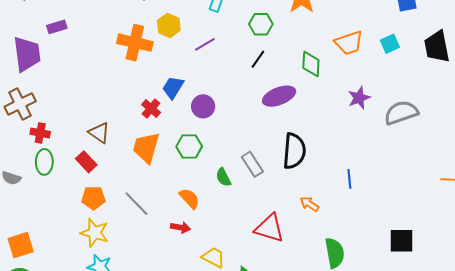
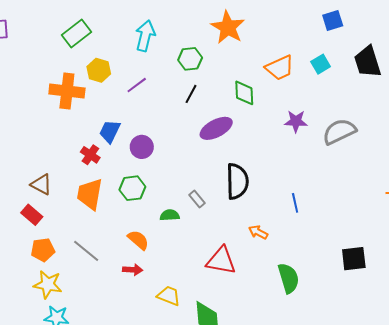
purple star: (359, 98) -> (296, 121), turned 30
gray rectangle: (252, 164) -> (197, 199), size x0.7
green semicircle: (223, 177) -> (170, 215), turned 120

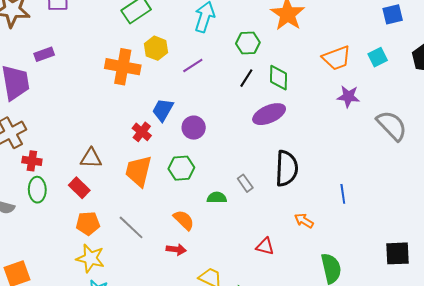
green diamond: (244, 93) -> (278, 78), moved
purple star: (296, 121) -> (348, 96), moved
gray semicircle: (339, 131) -> (392, 126), turned 68
brown triangle: (41, 185) -> (91, 158), turned -30
red triangle: (221, 261) -> (265, 246), size x0.6

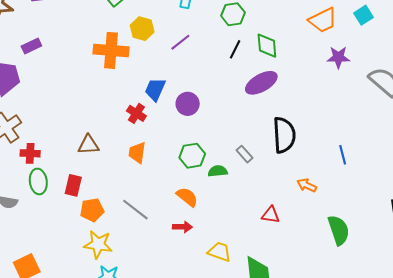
green hexagon: (181, 168) -> (192, 156), moved
orange trapezoid: (139, 171) -> (137, 153), size x0.7
red rectangle: (79, 188) -> (73, 185), moved, turned 65

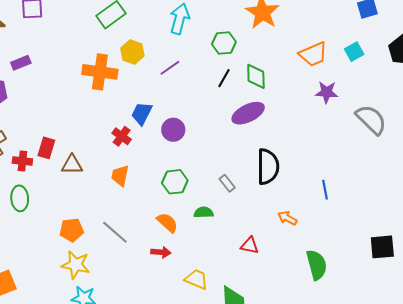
red cross: (30, 153) -> (22, 161), moved
green semicircle: (218, 171) -> (204, 212), moved
red rectangle: (73, 185) -> (46, 148), moved

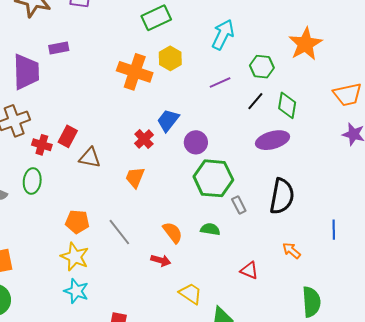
purple line: (170, 68) -> (220, 82), moved
green hexagon: (175, 182) -> (213, 178), moved, size x1.5

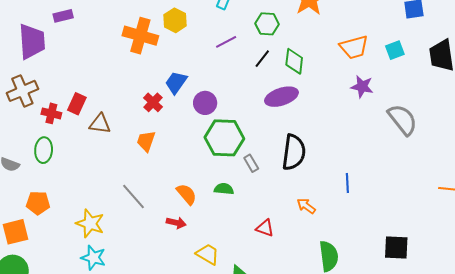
orange pentagon: (77, 222) -> (38, 203), moved

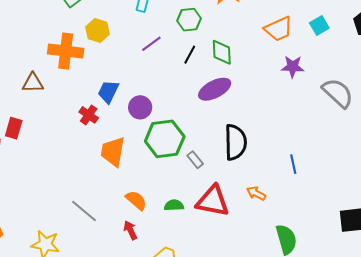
brown triangle: (100, 124) -> (33, 83), moved
orange trapezoid: (146, 141) -> (113, 152), moved, size x1.4
green semicircle: (224, 189) -> (174, 205), moved
red arrow: (176, 223) -> (130, 230), turned -120
red triangle: (265, 228) -> (213, 201), moved, size x1.8

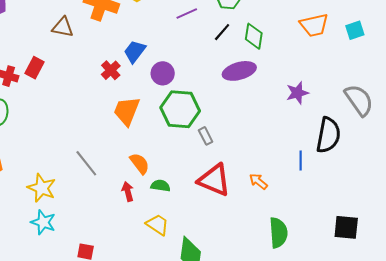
purple star: (293, 67) -> (297, 93), moved, turned -30
black semicircle: (235, 142) -> (328, 135), moved
green semicircle: (174, 205) -> (160, 186), moved

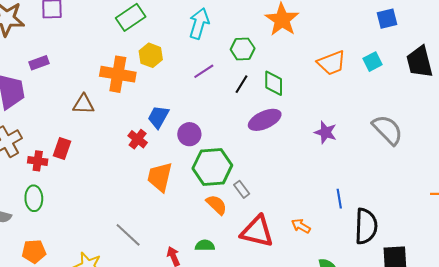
purple star: (297, 93) -> (326, 132), turned -30
black semicircle: (328, 135) -> (366, 226), moved
orange semicircle: (140, 164) -> (216, 205), moved

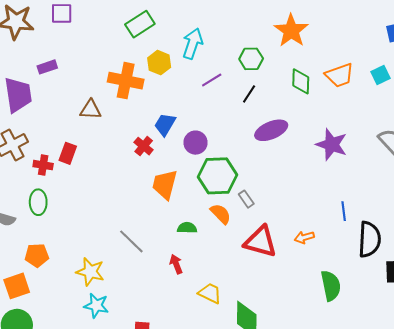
cyan arrow: (199, 23) -> (193, 44), moved
green diamond: (274, 83) -> (301, 81), moved
purple star: (326, 132) -> (332, 144), size x1.4
orange arrow: (301, 226) -> (304, 237), turned -48
green semicircle: (205, 245) -> (187, 228), moved

